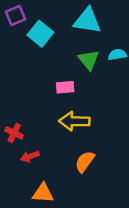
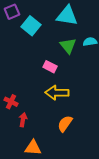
pink rectangle: (65, 87) -> (50, 67), turned 32
red arrow: (30, 156) -> (23, 120), turned 120

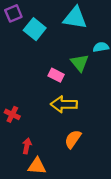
green triangle: (68, 46) -> (80, 63), moved
red arrow: (23, 120) -> (27, 146), moved

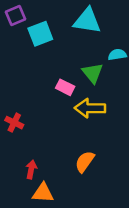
cyan square: (35, 29) -> (40, 34), turned 30
yellow arrow: (64, 104) -> (90, 108), moved
red cross: (12, 114) -> (14, 123), moved

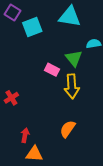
purple square: (16, 16) -> (12, 12), turned -35
yellow arrow: (90, 108) -> (72, 86), turned -95
red cross: (14, 123) -> (11, 98), turned 32

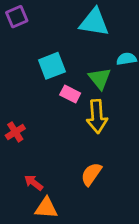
purple square: (12, 12) -> (17, 17), turned 35
cyan square: (32, 27) -> (52, 66), moved
red arrow: (25, 135) -> (34, 183), turned -64

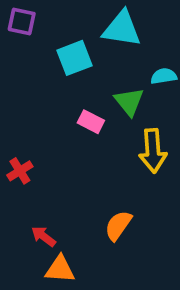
purple square: (17, 17) -> (22, 22), turned 35
cyan square: (52, 66) -> (74, 58), moved
yellow arrow: (97, 116) -> (153, 151), moved

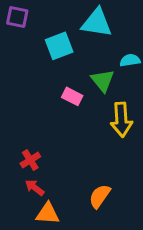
red cross: (20, 171) -> (30, 160), moved
orange semicircle: (118, 225) -> (100, 196), moved

